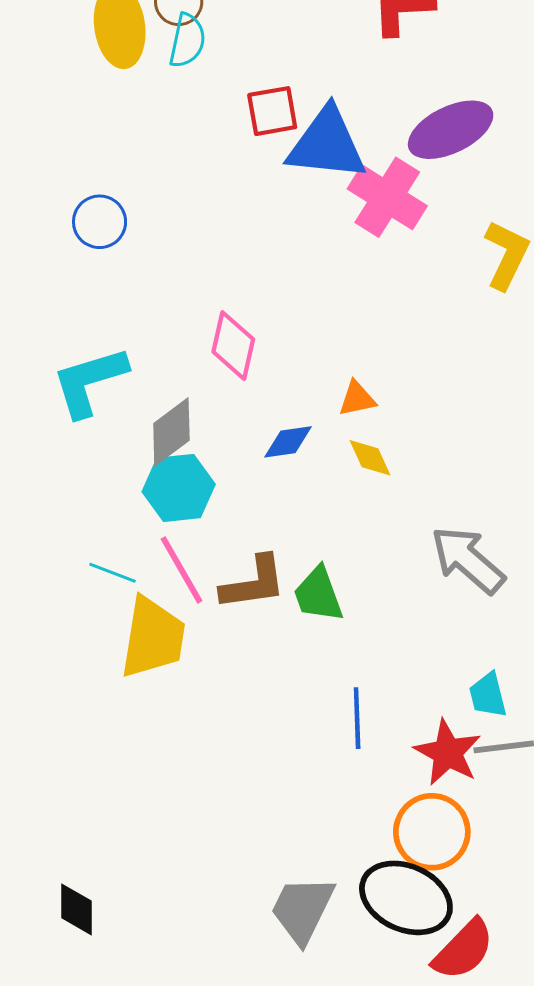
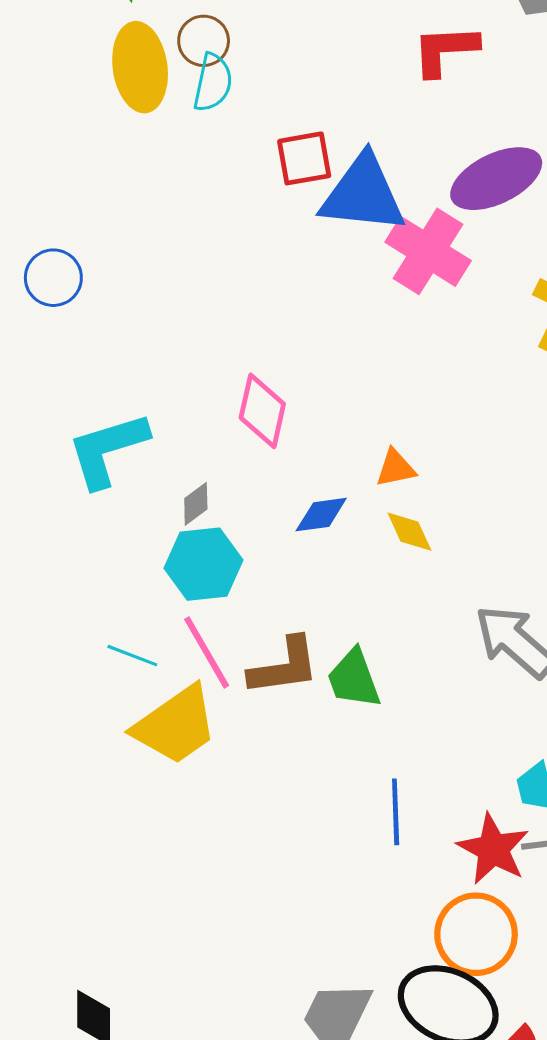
blue circle: (100, 222) -> (53, 278), moved
gray diamond: (171, 432) -> (196, 504), size x0.6
yellow trapezoid: (153, 638) -> (176, 725), turned 46

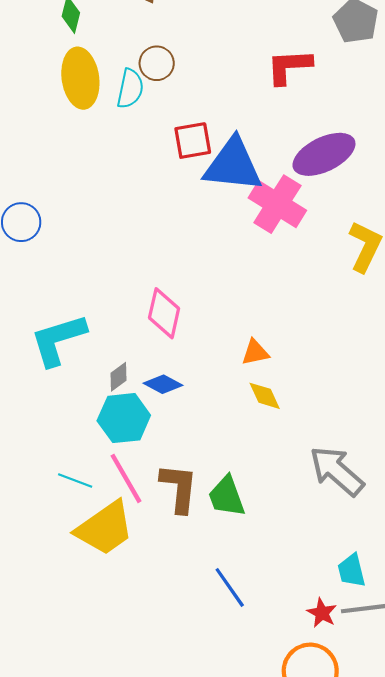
brown circle: (204, 41) -> (157, 63), moved
blue diamond: (321, 515) -> (163, 384), moved, turned 36
brown L-shape: (284, 666) -> (179, 488), turned -76
blue line: (396, 812) -> (230, 587), moved, turned -33
red star: (493, 849) -> (322, 613), size x0.6

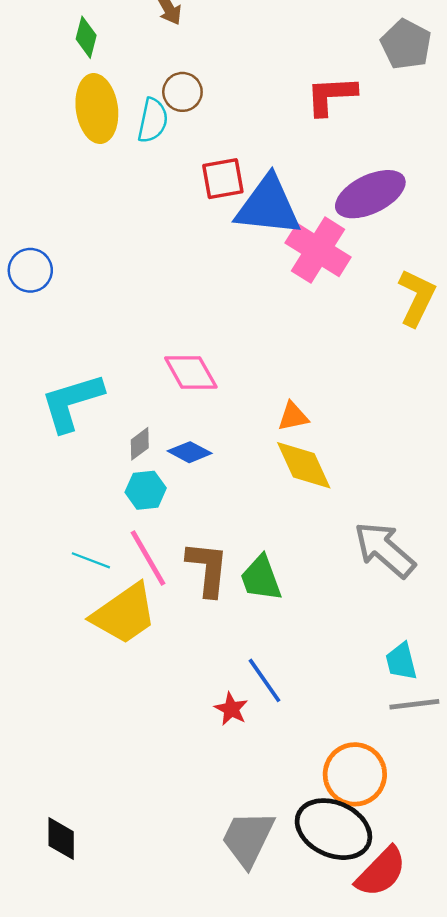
pink diamond: (164, 313) -> (191, 372), turned -42
yellow diamond: (265, 396) -> (304, 465), size x1.6
cyan hexagon: (124, 418) -> (146, 490), size x0.7
red star: (322, 613) -> (231, 709), moved

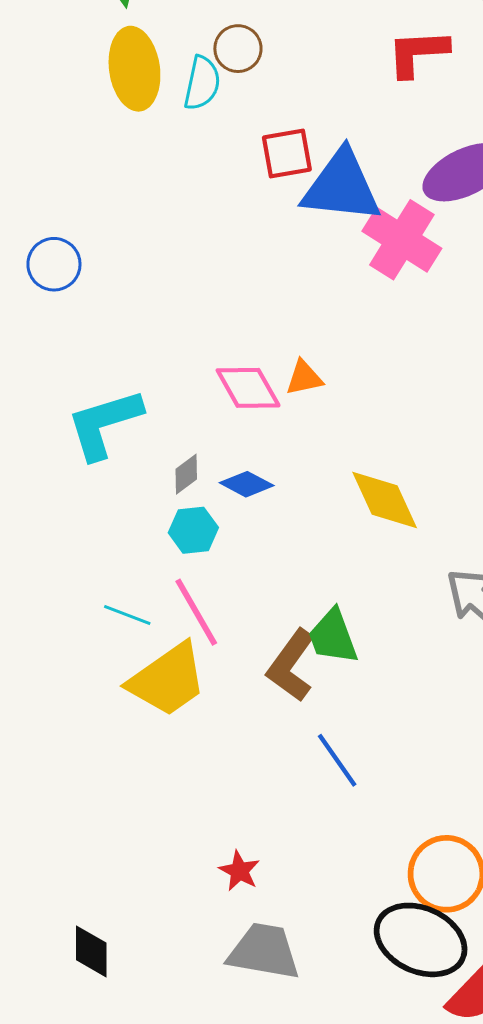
orange triangle: (293, 416) -> (304, 378), moved
brown L-shape: (207, 569) -> (291, 665), moved, turned -150
red star: (231, 709) -> (239, 871), moved
gray trapezoid: (248, 839) -> (264, 951), moved, turned 74

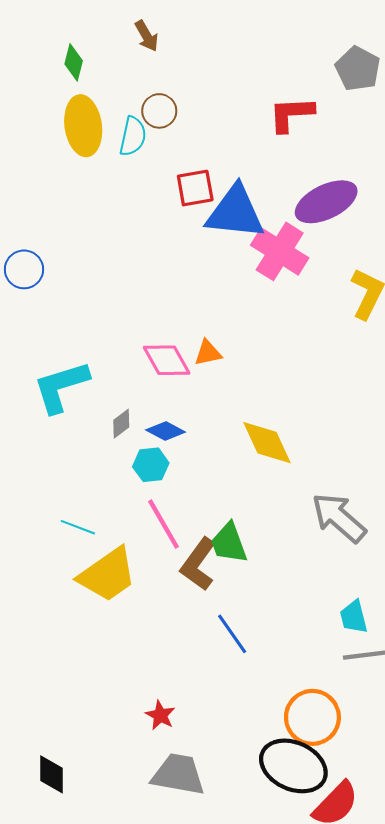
cyan hexagon: (193, 530) -> (151, 465), moved
pink line: (196, 612) -> (163, 524), moved

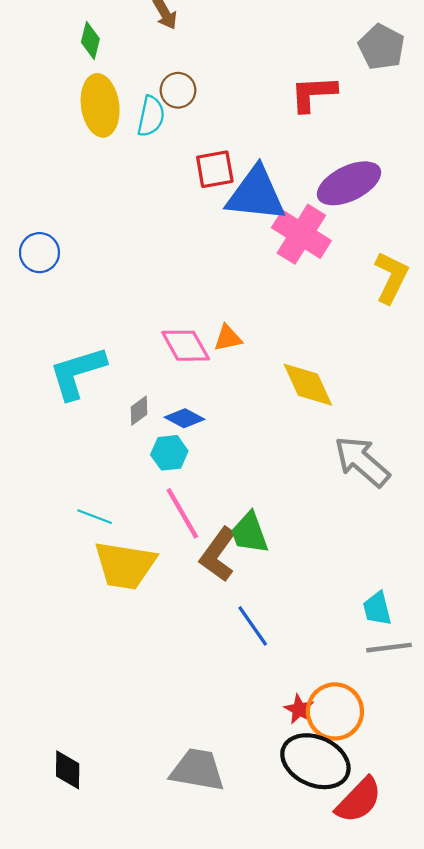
yellow diamond: (267, 443) -> (308, 385), moved
gray arrow: (339, 518) -> (362, 461), moved
yellow trapezoid: (107, 575) -> (125, 565), turned 44
red star: (160, 715) -> (299, 709), moved

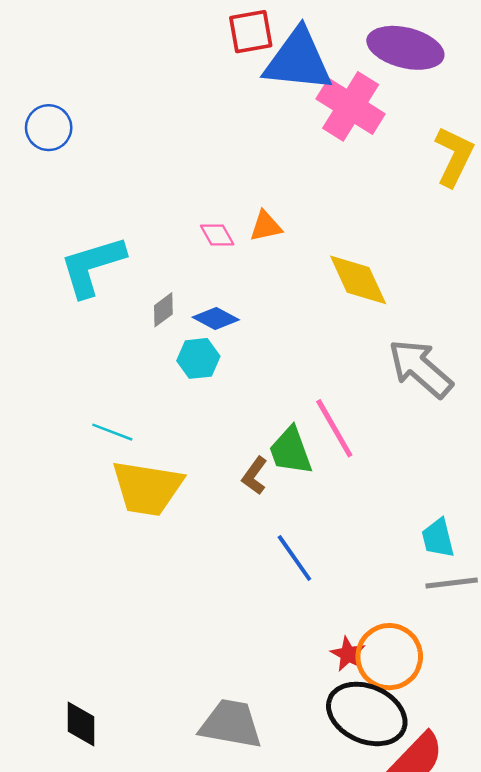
purple ellipse: (349, 183) -> (405, 48), turned 40
pink diamond: (186, 346) -> (217, 235), size x0.6
pink line: (182, 513) -> (334, 428), moved
brown L-shape: (218, 555) -> (254, 476), size x0.6

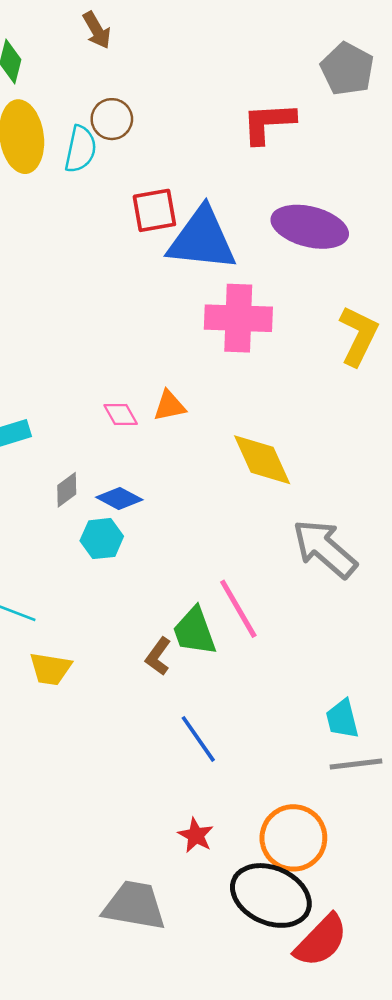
pink cross: (351, 106) -> (238, 318), moved, turned -30
yellow trapezoid: (147, 488) -> (50, 669), size x0.6
red star: (348, 654) -> (196, 835), moved

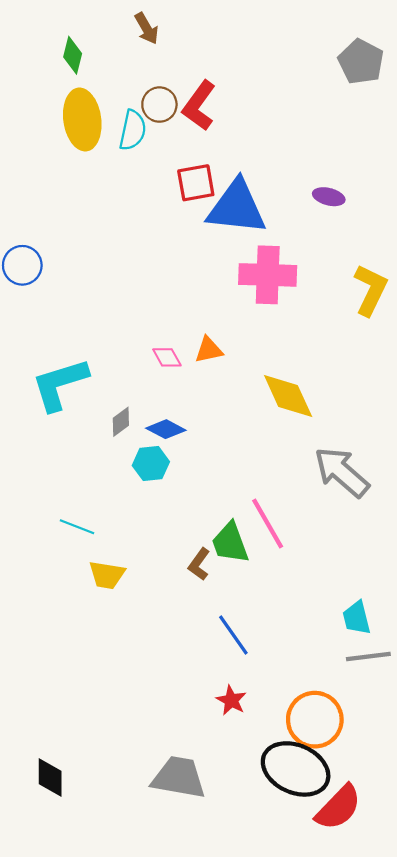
red L-shape: (268, 123) -> (199, 106), moved, turned -51
purple ellipse: (310, 227) -> (329, 197), size x0.5
red star: (196, 835) -> (231, 700), moved

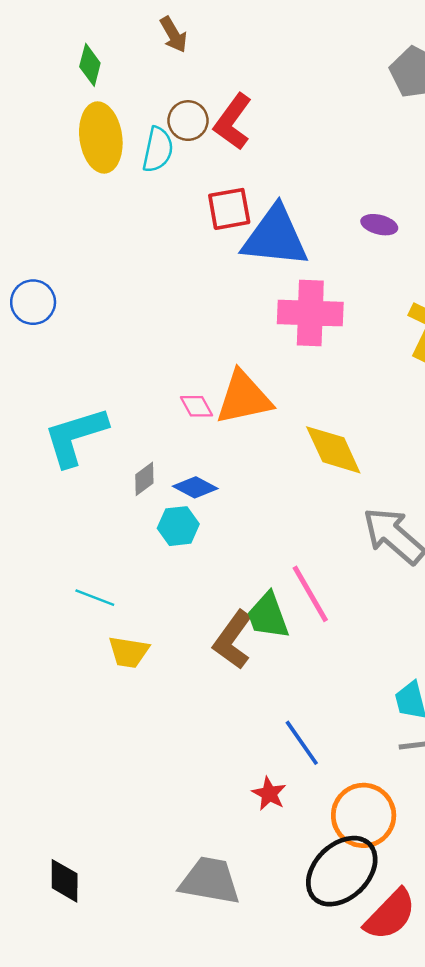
orange triangle: (209, 350) -> (244, 398), size x1.8
brown L-shape: (199, 564) -> (233, 640), size x1.6
blue line: (233, 635) -> (302, 743), moved
black ellipse: (296, 769) -> (342, 871), turned -68

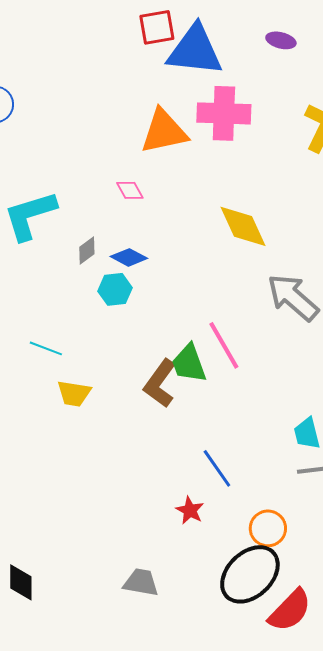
orange triangle: (244, 398) -> (164, 131), moved
orange circle: (364, 815) -> (268, 528), size x0.7
gray trapezoid: (210, 881) -> (141, 582), size x0.7

